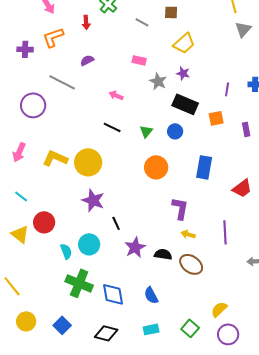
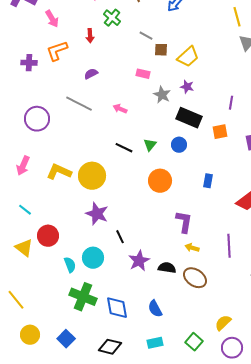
brown square: (171, 12) -> (161, 50), moved
gray line: (62, 82) -> (79, 104), moved
black line: (112, 127) -> (124, 148), moved
blue rectangle: (204, 167) -> (208, 181), size x0.6

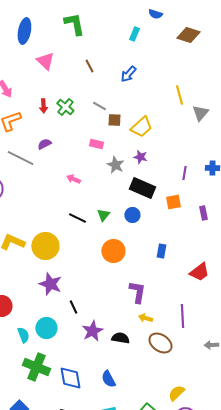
yellow line: (237, 17) -> (179, 95), moved
green cross: (112, 18) -> (65, 107), moved
gray line: (79, 104) -> (20, 158), moved
brown ellipse: (195, 278) -> (160, 343), moved

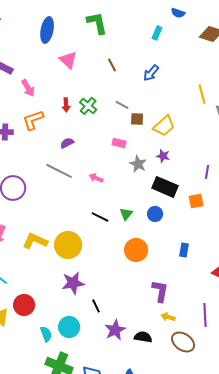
gray line: (20, 158) -> (59, 171), moved
purple star: (50, 284) -> (73, 283), turned -30

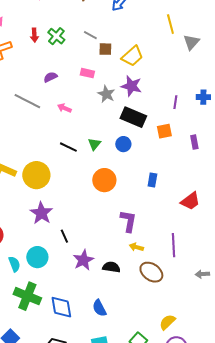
purple semicircle: (67, 143) -> (50, 77), moved
purple star: (163, 156) -> (131, 86), size x1.5
purple star: (73, 283) -> (41, 213), turned -30

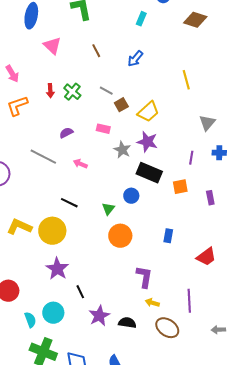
gray triangle: (191, 42) -> (207, 123), moved
brown square: (105, 49) -> (121, 105), turned -32
green triangle: (94, 144) -> (108, 209), moved
blue circle: (123, 144) -> (131, 196), moved
black line: (68, 147) -> (69, 203), moved

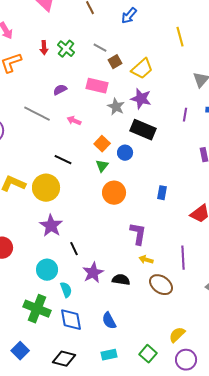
pink rectangle: (103, 129) -> (97, 86), size x1.5
orange square: (180, 187) -> (102, 144), moved, turned -35
cyan semicircle: (30, 320) -> (66, 290), moved

